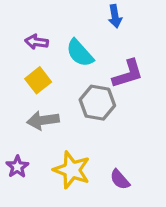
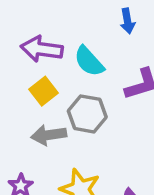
purple arrow: (37, 42) -> (42, 49), size x1.6
gray hexagon: (97, 103) -> (87, 114), moved

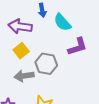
blue arrow: (128, 21) -> (42, 10), moved
cyan semicircle: (89, 61) -> (62, 22), moved

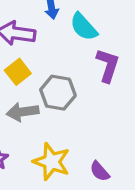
purple L-shape: (78, 47) -> (108, 65), turned -55

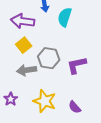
cyan semicircle: (84, 27) -> (65, 17), turned 60
purple L-shape: (108, 65) -> (77, 65), moved, turned -120

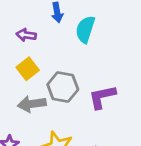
purple arrow: (23, 21) -> (26, 35), size x0.6

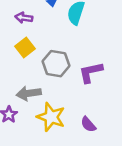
gray arrow: (32, 104) -> (29, 93), moved

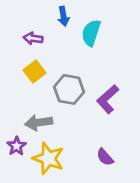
purple L-shape: (91, 72) -> (108, 99), turned -30
yellow star: (51, 117) -> (48, 158), moved

